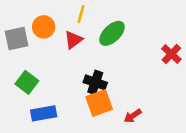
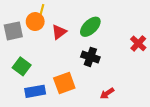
yellow line: (81, 14) -> (41, 11), moved
black cross: (95, 82) -> (90, 57), moved
orange square: (99, 103) -> (64, 83), moved

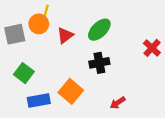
black cross: (90, 57) -> (99, 63), turned -30
orange square: (64, 83) -> (71, 91), turned -30

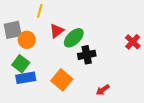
orange circle: (39, 24) -> (27, 40), moved
green ellipse: (99, 30) -> (74, 38), moved
blue rectangle: (39, 101) -> (26, 78), moved

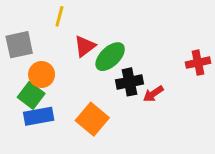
orange circle: (27, 40) -> (42, 74), moved
red cross: (133, 42) -> (198, 63), turned 35
red arrow: (103, 90) -> (153, 94), moved

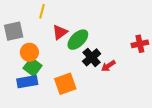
black cross: (129, 82) -> (92, 57), turned -30
green square: (31, 95) -> (33, 67), moved
orange square: (92, 119) -> (65, 84), turned 30

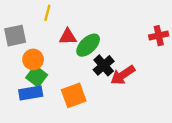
red triangle: (60, 32) -> (68, 37), turned 35
red cross: (140, 44) -> (159, 36), moved
red arrow: (108, 66) -> (123, 75), size x1.5

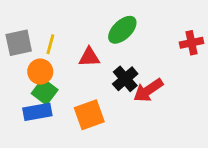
yellow line: (47, 13) -> (50, 44), moved
red triangle: (68, 37) -> (89, 57), moved
green ellipse: (88, 45) -> (122, 30), moved

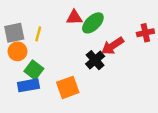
red triangle: (89, 57) -> (74, 17), moved
orange circle: (40, 72) -> (17, 51), moved
red arrow: (148, 90) -> (113, 46), moved

